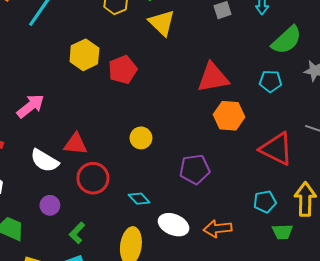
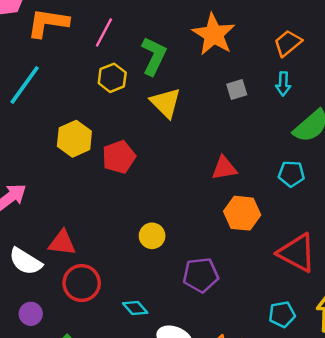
red triangle: (213, 78) -> (224, 168), size x0.7
yellow circle: (141, 138) -> (152, 236), moved

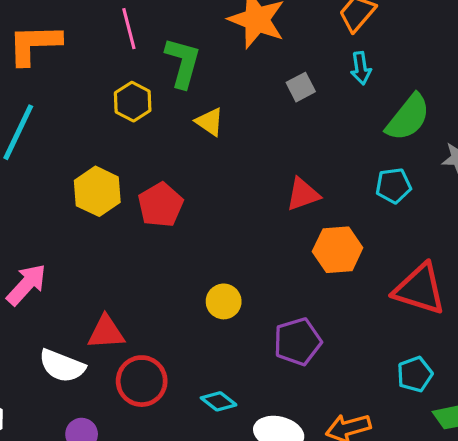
pink line: (104, 32) -> (129, 29), moved, turned -32
yellow triangle: (166, 103) -> (210, 122), size x0.7

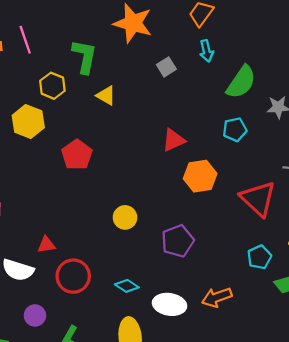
pink line: (129, 29) -> (25, 40), moved
yellow hexagon: (97, 191) -> (28, 122), moved
red triangle: (420, 289) -> (258, 199), turned 30
red triangle: (106, 332) -> (46, 245), size x0.7

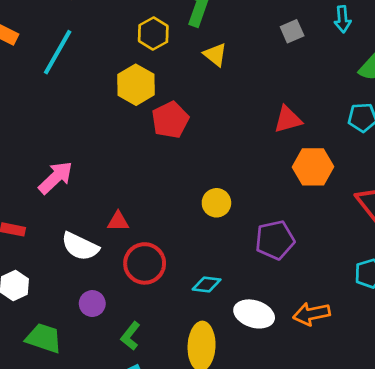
yellow hexagon: (28, 122) -> (136, 85), moved
cyan diamond: (127, 286) -> (207, 284), turned -35

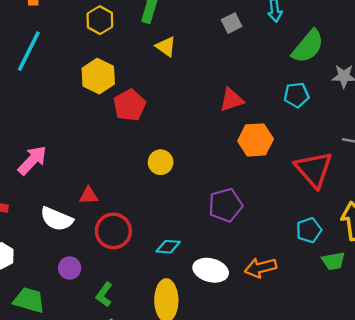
yellow hexagon: (153, 34) -> (100, 20), moved
yellow circle: (216, 203) -> (161, 162), moved

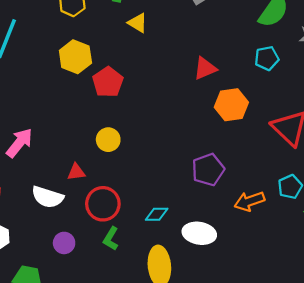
yellow circle: (161, 162) -> (108, 140), moved
orange arrow: (260, 268) -> (249, 201), moved
green L-shape: (104, 295) -> (111, 239), moved

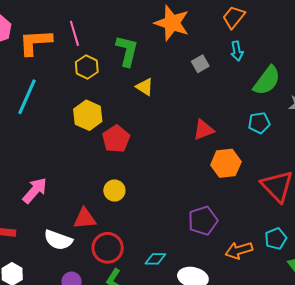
red triangle: (76, 172) -> (85, 218), size x1.4

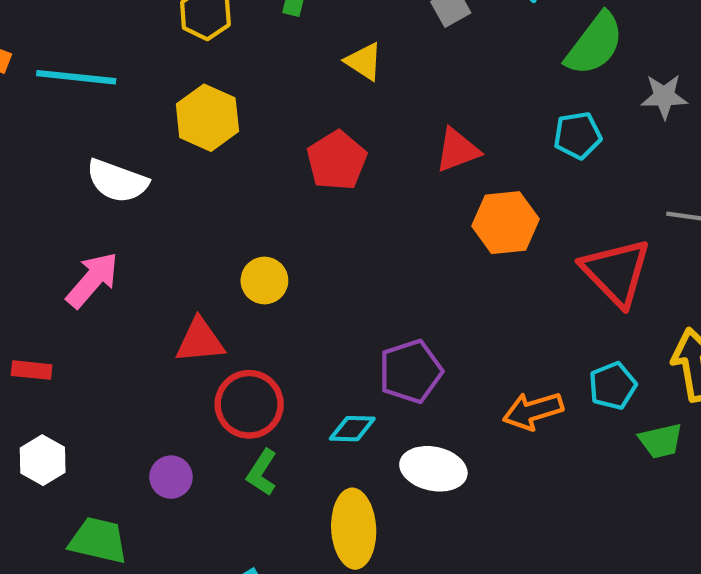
yellow triangle: (145, 87) -> (364, 61), moved
cyan line: (27, 97) -> (76, 77), turned 72
red pentagon: (116, 139) -> (337, 161), moved
purple pentagon: (203, 221) -> (411, 371), moved
white semicircle: (58, 240) -> (117, 181), moved

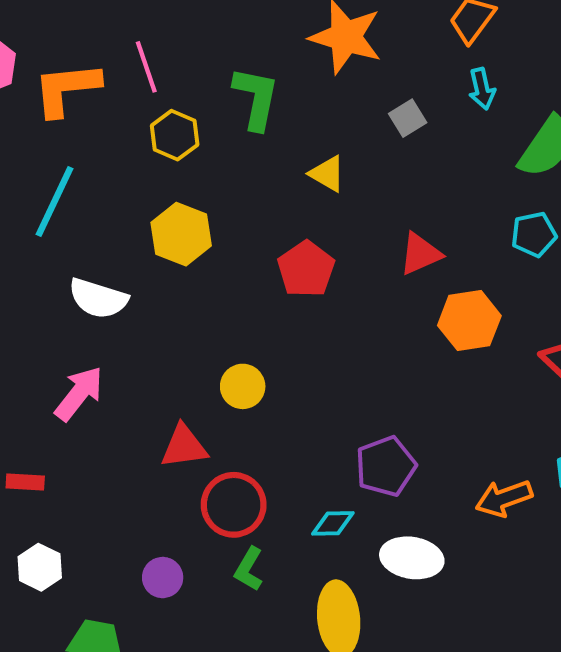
cyan line: (76, 77) -> (54, 201), turned -68

